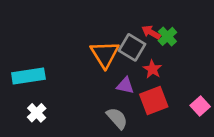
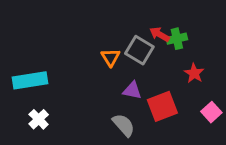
green cross: (167, 36) -> (177, 39), turned 30
orange triangle: (105, 54) -> (111, 57), size x0.6
red star: (152, 69) -> (194, 73), moved

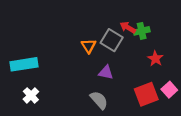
red square: (162, 106) -> (146, 94), moved

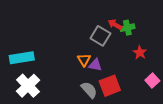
orange triangle: (89, 46) -> (84, 60), moved
red square: (146, 94) -> (110, 86), moved
white cross: (31, 95) -> (28, 86), size x1.6

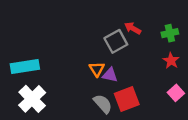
green cross: (127, 28) -> (170, 33), moved
gray square: (100, 36) -> (116, 41), turned 30
red star: (140, 53) -> (171, 61), moved

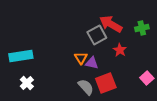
red arrow: (133, 28) -> (111, 24), size x1.6
red star: (171, 61) -> (120, 50), moved
white cross: (32, 99) -> (27, 83), size x0.6

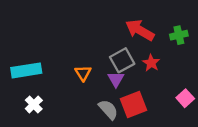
gray square: (97, 35) -> (122, 60), moved
orange triangle: (81, 58) -> (83, 73), moved
purple triangle: (92, 63) -> (116, 79), turned 48

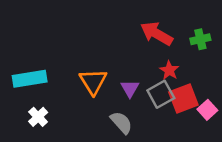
gray square: (122, 60) -> (161, 94), moved
orange triangle: (83, 73) -> (93, 82), size x1.5
red square: (133, 105) -> (183, 99), moved

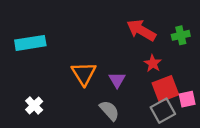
cyan rectangle: (30, 79) -> (30, 43), moved
gray square: (161, 94) -> (163, 111), moved
pink square: (207, 110) -> (187, 99), turned 30

